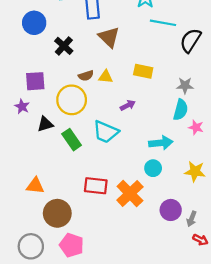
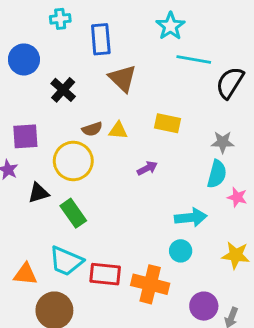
cyan trapezoid: (106, 132) -> (66, 261), moved
orange cross: (130, 193) -> (150, 284), turned -32

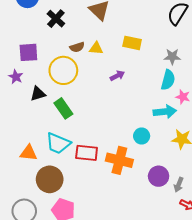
cyan arrow: (191, 218) -> (165, 112), moved

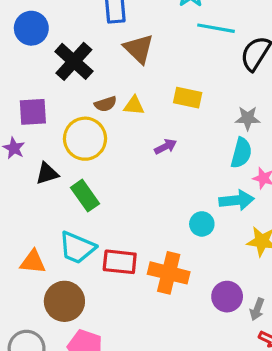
black cross: (56, 19) -> (74, 61), size x1.4
cyan circle: (142, 136) -> (202, 224), moved

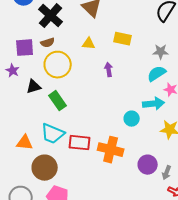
brown semicircle: (106, 104) -> (48, 43), moved
purple arrow: (166, 147) -> (109, 70), turned -72
cyan semicircle: (241, 153) -> (157, 74), turned -138

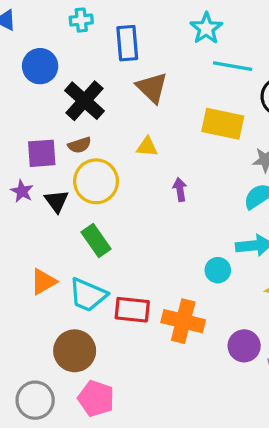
yellow rectangle: (123, 39) -> (223, 124), moved, size x1.4
black triangle: (34, 87) -> (57, 201), moved, turned -49
orange triangle: (25, 143) -> (43, 282), moved, turned -36

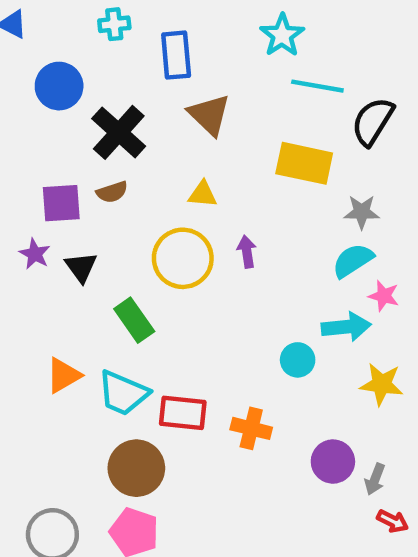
yellow circle: (96, 181) -> (183, 258), moved
orange cross: (183, 321) -> (251, 428), size x0.7
brown circle: (75, 351) -> (136, 468), moved

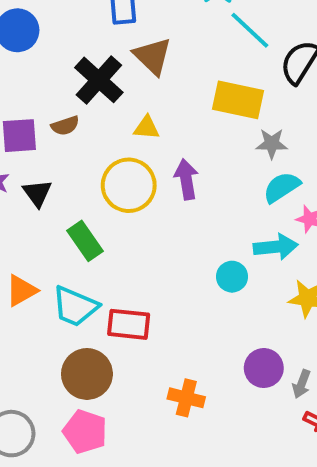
cyan line: (317, 86) -> (250, 30), turned 33
black cross: (119, 132) -> (99, 80), moved
gray star: (362, 212) -> (272, 144), moved
purple arrow: (247, 252) -> (186, 179), size x1.4
orange cross: (251, 428) -> (186, 398), moved

